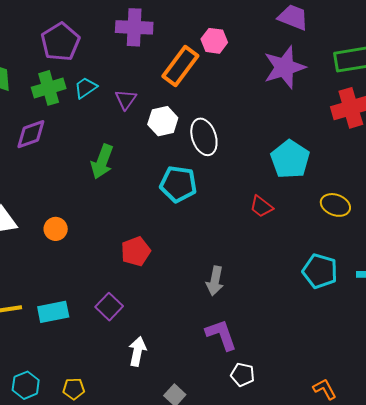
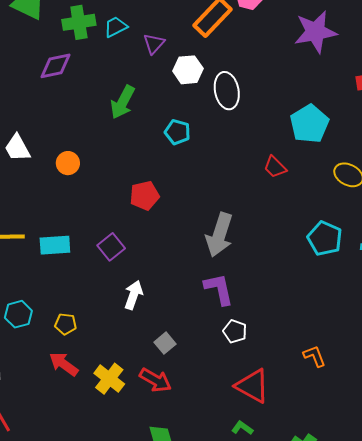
cyan pentagon: (178, 184) -> (177, 132), moved, size x0.7
gray arrow: (215, 281) -> (219, 235), size x1.5

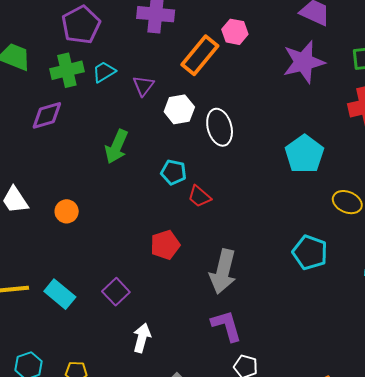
red trapezoid: (275, 167) -> (199, 196), moved
red pentagon: (145, 196) -> (165, 245), moved
cyan pentagon: (325, 238) -> (310, 252), moved
cyan rectangle: (55, 245) -> (60, 294), turned 48

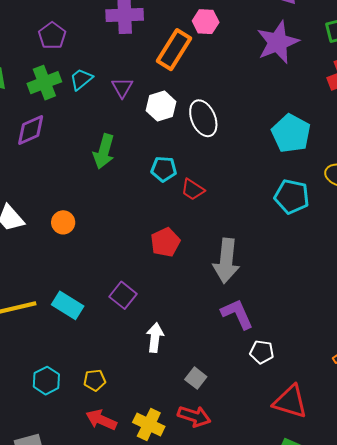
purple pentagon: (81, 25) -> (52, 36), size x0.7
cyan pentagon: (310, 252) -> (292, 197), moved

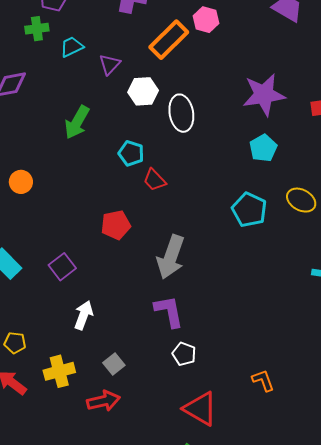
purple star: (278, 42) -> (264, 95), moved
green cross: (44, 83) -> (37, 29), moved, size x0.7
cyan pentagon: (291, 133) -> (263, 148), size x0.7
red arrow: (194, 416) -> (104, 401), turned -44
yellow cross: (149, 424) -> (59, 371), moved, turned 36

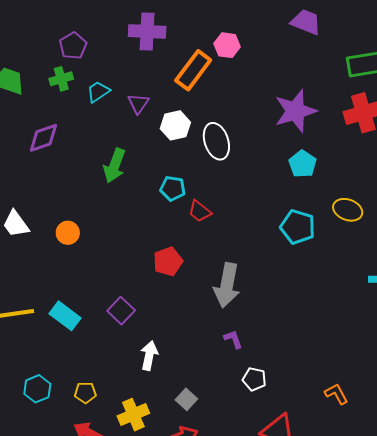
purple L-shape: (169, 311) -> (233, 339), size x0.6

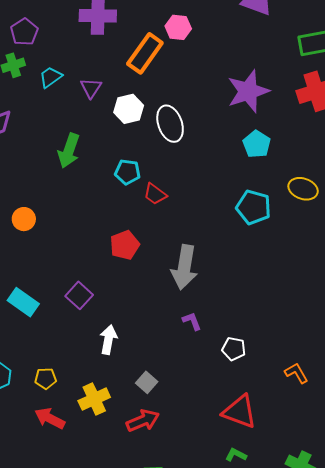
white pentagon: (254, 379) -> (234, 349), moved

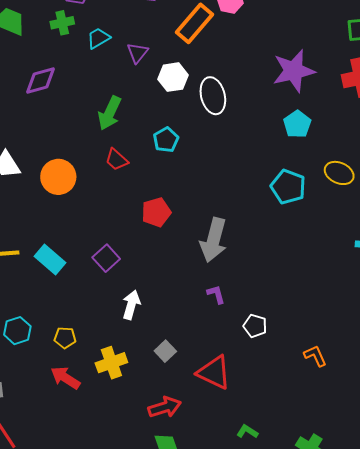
cyan pentagon: (127, 172) -> (166, 140), turned 30
red trapezoid: (155, 194) -> (117, 160), moved
orange circle: (24, 219) -> (58, 177), size x1.5
red triangle: (240, 412) -> (214, 372), moved
red arrow: (143, 421) -> (165, 407), moved

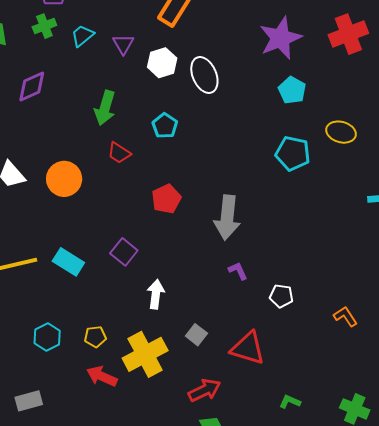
yellow cross: (111, 363) -> (145, 354), size x1.4

